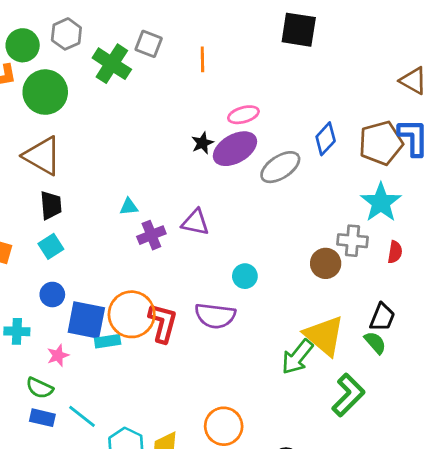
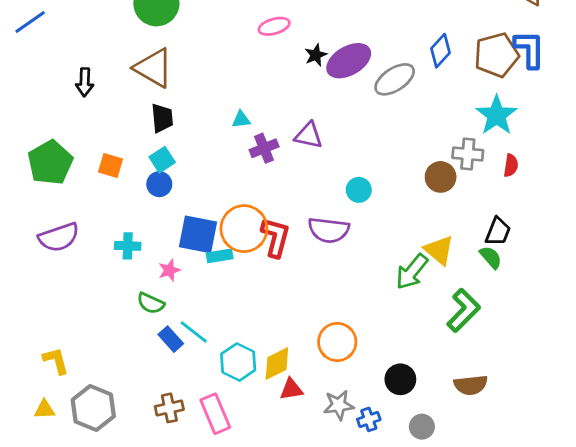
pink ellipse: (243, 115) -> (274, 26), moved
blue circle: (52, 295) -> (159, 184), moved
yellow triangle: (324, 336) -> (439, 250), size x0.7
blue rectangle: (42, 418) -> (171, 339), moved, turned 35

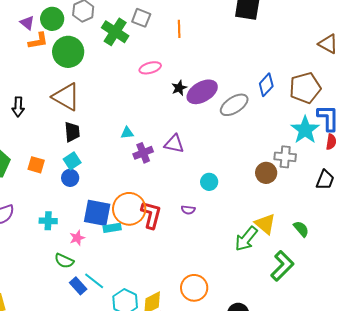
blue L-shape: (530, 49) -> (328, 118), moved
red semicircle: (511, 165) -> (331, 142), moved
purple semicircle: (329, 230) -> (188, 210), size x0.5
black trapezoid: (498, 231) -> (325, 180), moved

